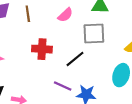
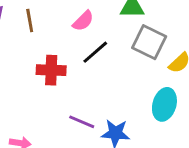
gray square: (94, 34) -> (149, 42), moved, turned 30
black line: (75, 59) -> (95, 52), moved

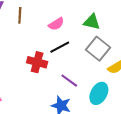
red cross: (51, 70) -> (37, 62), moved
purple line: (82, 122) -> (69, 81), moved

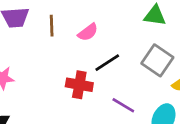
green triangle: (92, 22) -> (155, 16), moved
pink semicircle: (56, 24) -> (88, 32), moved

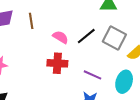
pink semicircle: (88, 32) -> (60, 37), moved, turned -105
black line: (107, 63) -> (86, 36), moved

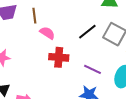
pink semicircle: (60, 37) -> (47, 33), moved

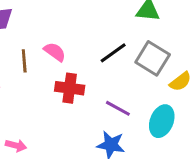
brown line: (34, 16) -> (24, 61), moved

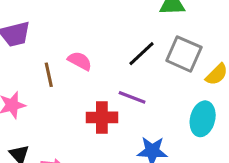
red cross: (70, 88) -> (102, 117), moved
purple line: (118, 108) -> (132, 97), moved

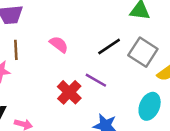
brown line: (49, 75) -> (16, 50), moved
red cross: (102, 117) -> (69, 92), turned 35

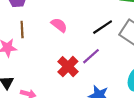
purple line: (96, 80) -> (91, 56), turned -72

